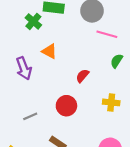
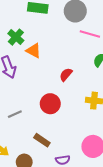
green cross: (33, 21) -> (16, 37), moved

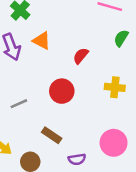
orange triangle: (34, 51) -> (42, 41), moved

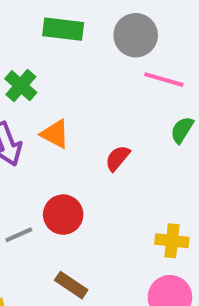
yellow cross: (115, 87) -> (172, 241), moved
red circle: (62, 91) -> (63, 215), moved

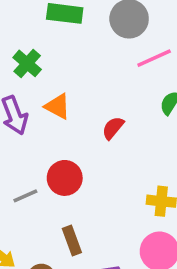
pink line: (164, 80) -> (154, 58), turned -40
brown rectangle: (71, 285) -> (72, 241), turned 36

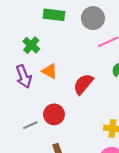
red semicircle: (113, 128) -> (83, 84), size x1.5

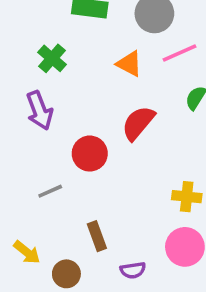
orange triangle: (50, 71) -> (129, 64), moved
red circle: (54, 114) -> (90, 154), moved

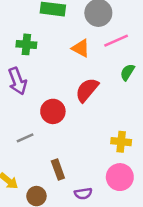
green cross: (52, 58) -> (26, 44), turned -36

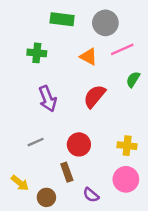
purple arrow: (18, 81) -> (48, 99), moved
red circle: (53, 111) -> (79, 144), moved
purple semicircle: (83, 194) -> (91, 195), turned 49

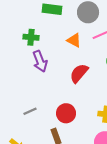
purple arrow: (48, 99) -> (40, 61), moved

